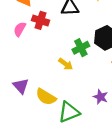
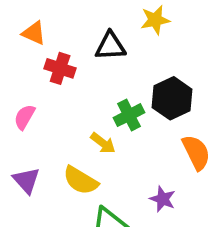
pink semicircle: (20, 29) -> (25, 117), moved
yellow semicircle: (46, 97) -> (81, 180), moved

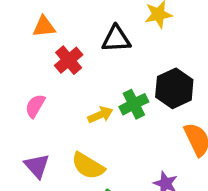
orange triangle: (34, 33) -> (44, 27), turned -30
red cross: (60, 68) -> (69, 60), turned 32
yellow arrow: (103, 143) -> (100, 115), moved, turned -60

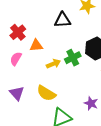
orange triangle: (44, 27) -> (36, 45), moved
red cross: (69, 60) -> (18, 32), moved

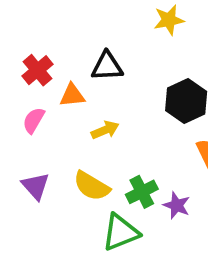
black triangle: (63, 20) -> (107, 66), moved
green cross: (73, 58) -> (142, 192), moved

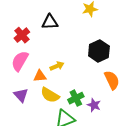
black triangle: (107, 66) -> (50, 22), moved
orange triangle: (72, 95) -> (40, 76), moved
pink semicircle: (34, 120) -> (20, 61), size x1.5

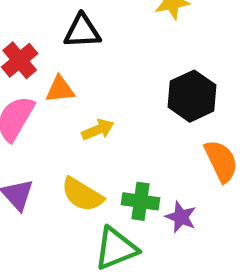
orange triangle: (40, 76) -> (60, 89), moved
green cross: (76, 98) -> (141, 201), turned 35

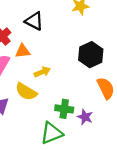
black triangle: (82, 31) -> (34, 21), turned 30
yellow semicircle: (82, 195) -> (26, 92), moved

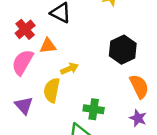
yellow semicircle: (26, 92) -> (52, 90), turned 70
purple star: (85, 117) -> (138, 118), moved

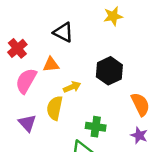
red cross: (25, 29) -> (17, 48), moved
black hexagon: (123, 50) -> (109, 71), moved

